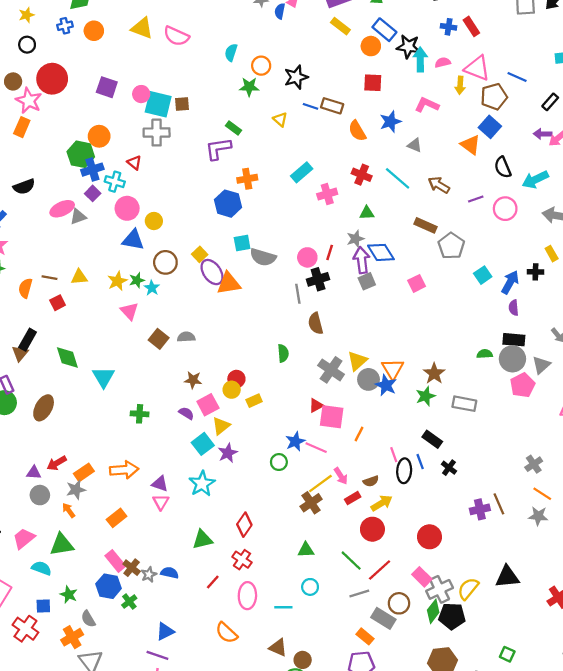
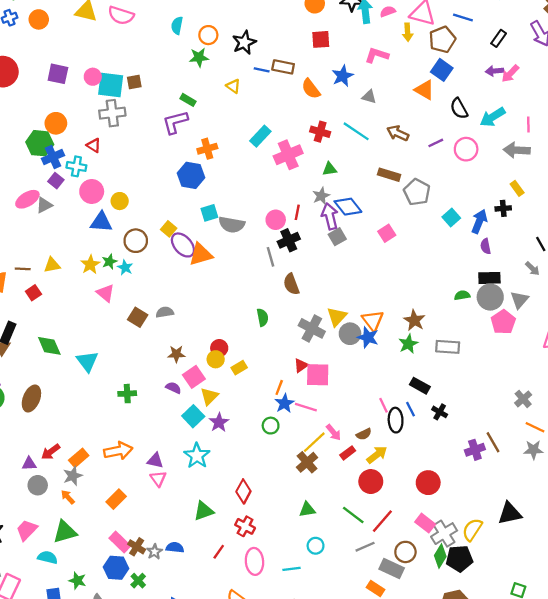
pink cross: (327, 194) -> (288, 155), size x1.4
orange line: (359, 434) -> (279, 387), moved

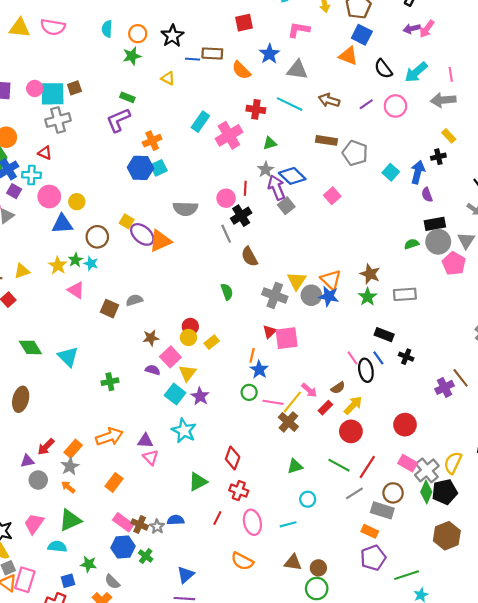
gray triangle: (369, 97) -> (297, 70), size x1.5
cyan square: (209, 213) -> (159, 168), moved
pink line: (306, 407) -> (273, 402), moved

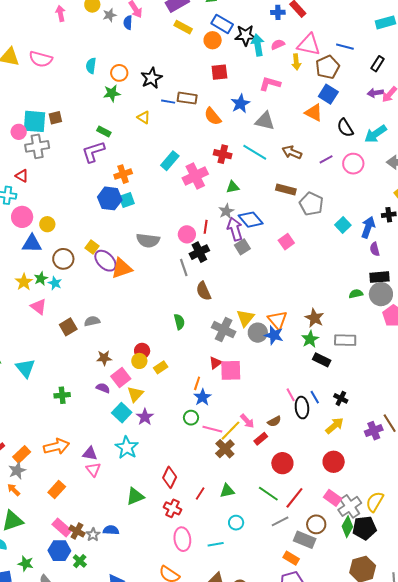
pink circle: (35, 88) -> (19, 132), moved
brown square: (109, 309) -> (68, 327), turned 30
black rectangle: (384, 335) -> (322, 360), moved
yellow arrow: (353, 405) -> (335, 426), moved
red line: (217, 518) -> (200, 494), moved

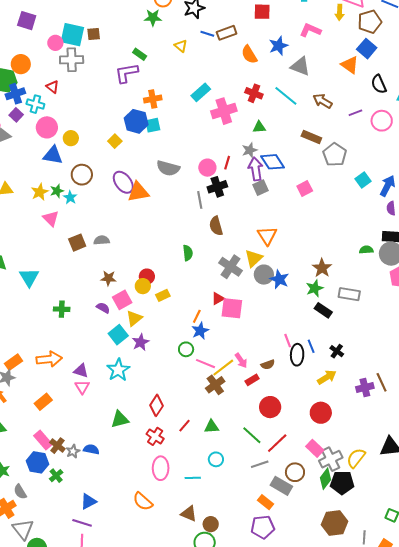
brown rectangle: (187, 98) -> (227, 33), turned -36
yellow square: (92, 247) -> (115, 141), moved
orange triangle: (277, 320) -> (267, 236), moved

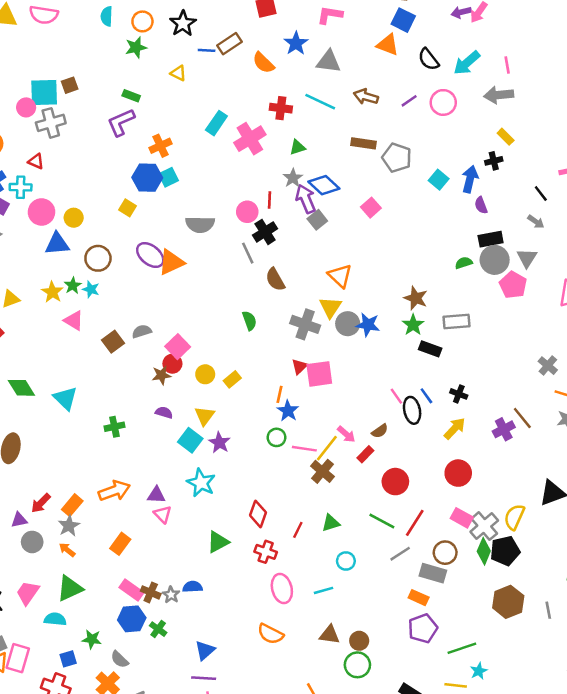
red circle: (147, 277) -> (172, 364), moved
pink square: (122, 300) -> (178, 347), moved

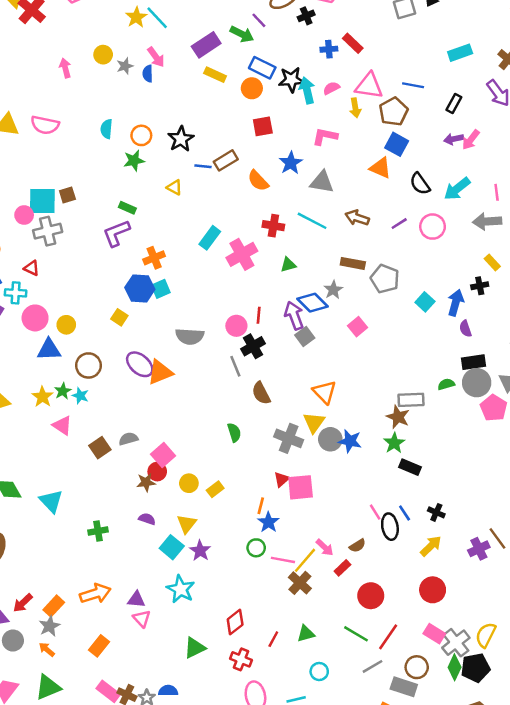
gray star: (293, 178) -> (333, 290), moved
gray rectangle: (457, 321) -> (411, 400), moved
red diamond: (258, 514) -> (235, 622), turned 30

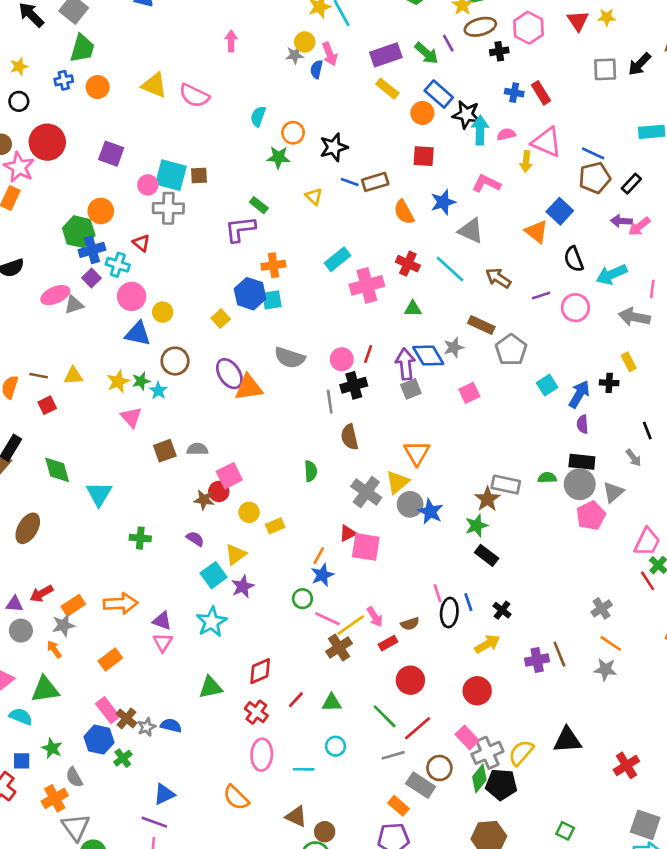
yellow circle: (103, 55) -> (305, 42), moved
brown pentagon: (394, 112) -> (595, 178), moved

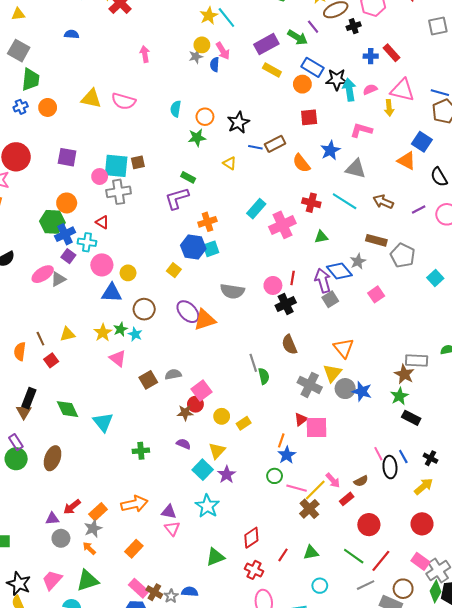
brown line: (38, 376) -> (40, 339), turned 64
gray line: (330, 402) -> (253, 363), moved

